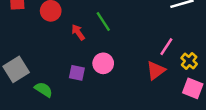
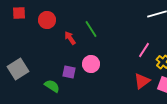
red triangle: (156, 70) -> (142, 81), moved
green semicircle: (44, 90) -> (52, 86), moved

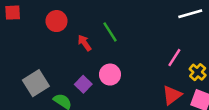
red square: (19, 13) -> (13, 13), moved
gray square: (18, 69) -> (36, 83), moved
purple square: (69, 72) -> (83, 84), turned 32

